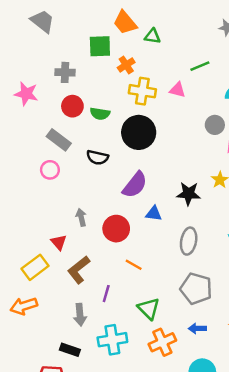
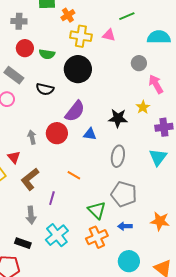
red circle: (116, 229) -> (57, 133), moved
green triangle: (149, 309) -> (97, 210), moved
cyan cross: (112, 340) -> (57, 235), turned -30

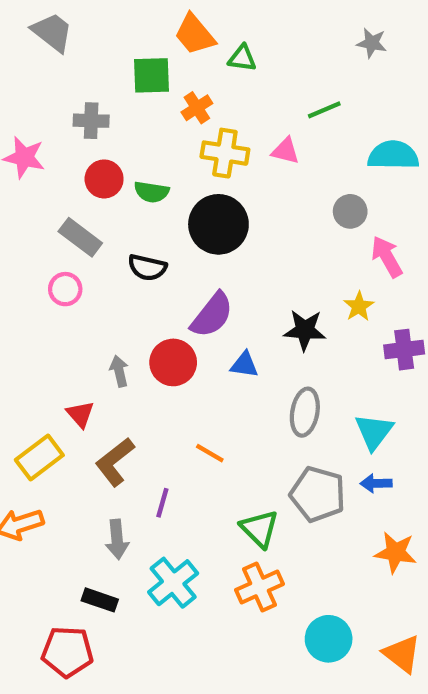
cyan triangle: (158, 157) -> (374, 432), moved
blue arrow: (125, 226) -> (376, 483), moved

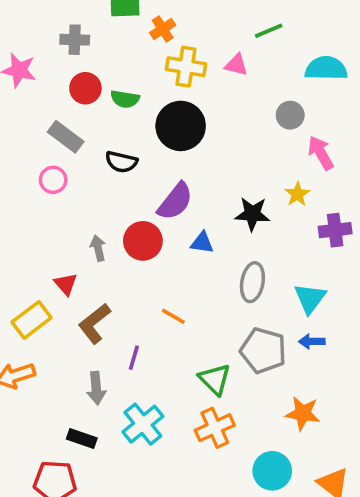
orange star: (395, 552) -> (303, 413), moved

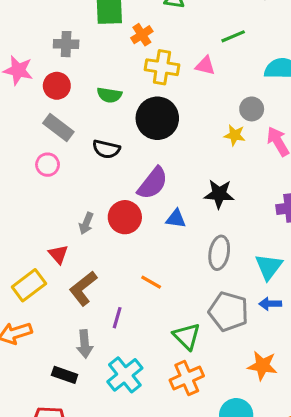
red circle: (85, 88) -> (57, 86), moved
yellow star: (297, 194) -> (235, 135), moved, turned -30
gray arrow: (98, 248) -> (86, 223), turned -145
black rectangle: (82, 438) -> (65, 375), moved

